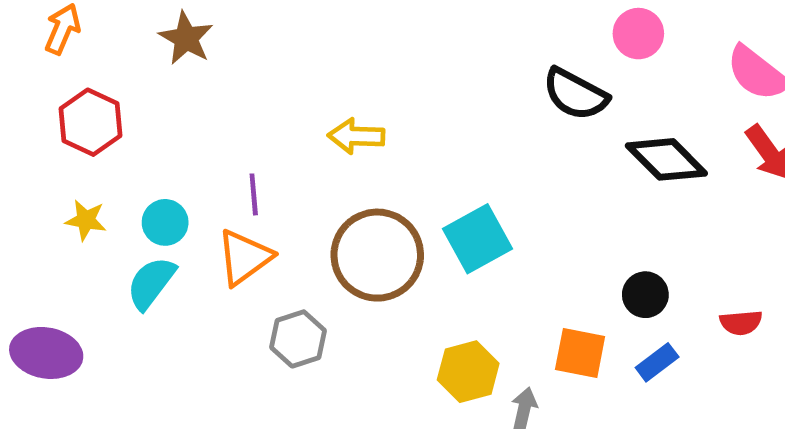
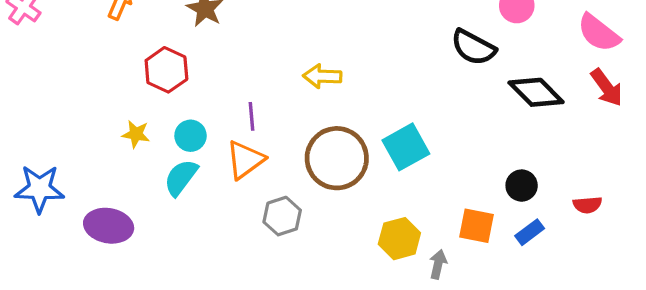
red hexagon: (90, 122) -> (166, 70), moved

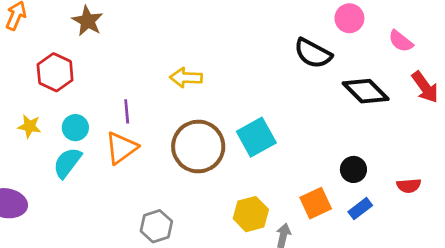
pink semicircle: (599, 33) -> (401, 41), moved, size x0.7
gray hexagon: (282, 216) -> (156, 226), moved
orange square: (477, 226) -> (316, 203), turned -36

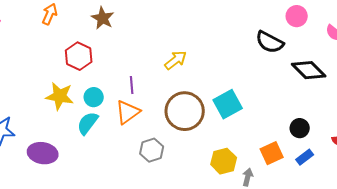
yellow arrow: (186, 78) -> (176, 60), turned 140
yellow star: (29, 126) -> (60, 96), size x1.6
gray hexagon: (156, 226) -> (152, 150), moved

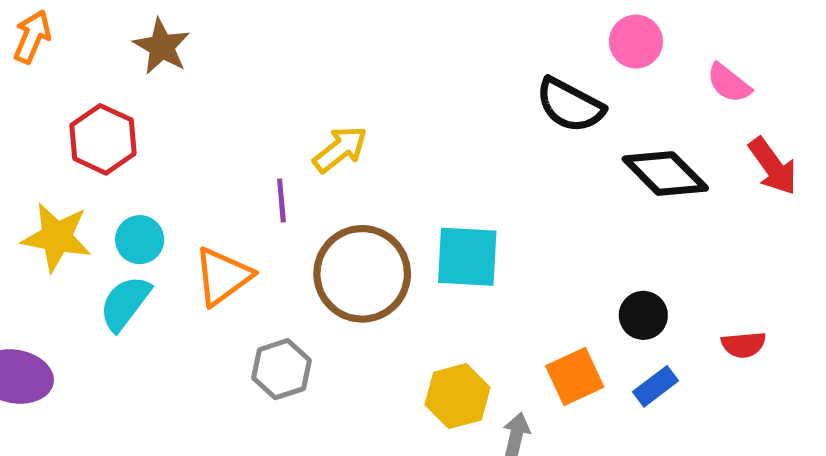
purple line: (132, 85) -> (281, 200), moved
cyan square: (228, 104) -> (467, 257), turned 32

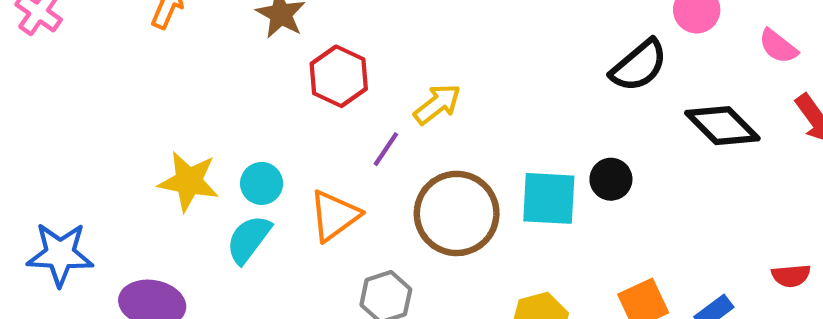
black semicircle: (570, 105) -> (639, 66), turned -68
red hexagon: (103, 139) -> (339, 76), moved
purple line: (281, 200) -> (386, 149), turned 39
black circle: (643, 315) -> (611, 179), moved

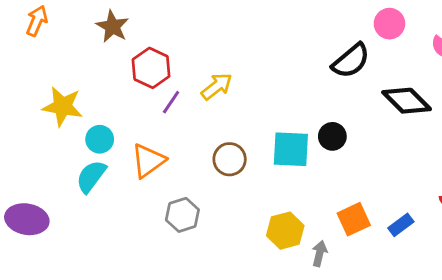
purple line: (386, 149) -> (171, 102), moved
yellow star: (189, 181) -> (63, 106), moved
brown circle: (457, 213) -> (230, 159), size x0.6

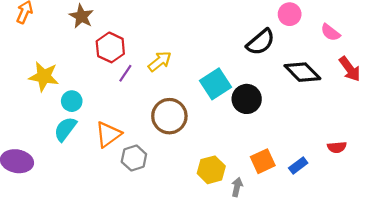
black circle: (332, 136) -> (247, 99), size x1.4
cyan square: (291, 149) -> (216, 84), moved, turned -36
brown circle: (230, 159) -> (169, 116), size x1.4
orange triangle: (148, 161) -> (108, 134), moved

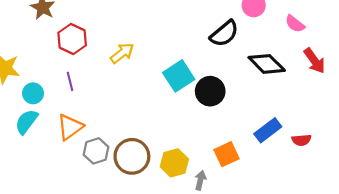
purple line: (125, 73) -> (70, 81), moved, turned -48
brown circle: (169, 116) -> (132, 156), moved
blue rectangle: (298, 165) -> (268, 130), moved, size x1.4

